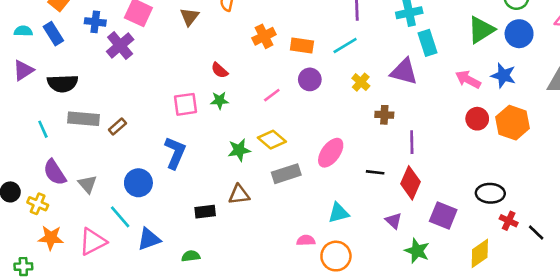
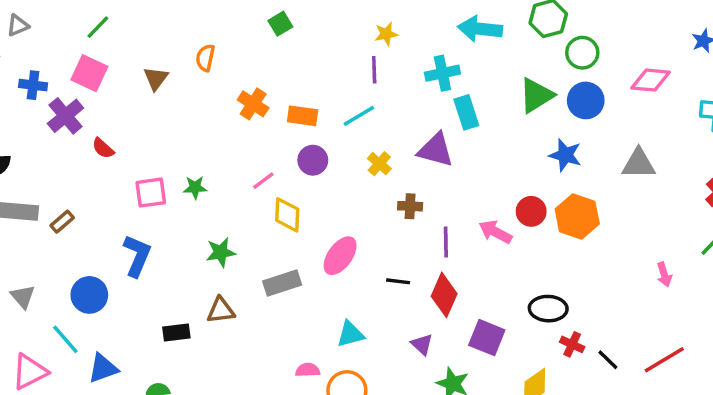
orange cross: (264, 36) -> (253, 104), turned -30
red semicircle: (220, 70) -> (103, 148), moved
pink arrow: (468, 79) -> (495, 232), moved
yellow diamond: (272, 140) -> (287, 215), moved, turned 52

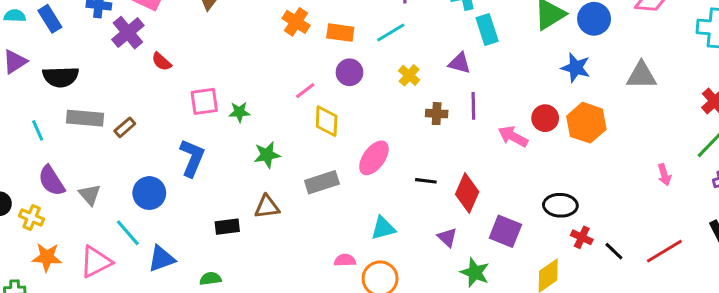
purple triangle: (436, 150) -> (460, 63), size x0.7
green star: (195, 187) -> (239, 112), moved
purple line: (446, 242) -> (473, 106), moved

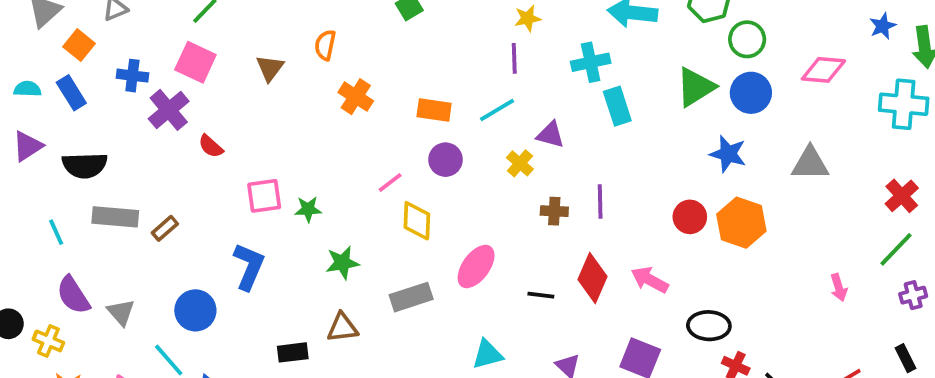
orange cross: (296, 22) -> (356, 97), moved
purple triangle: (460, 63) -> (550, 135), moved
pink arrow: (513, 136) -> (650, 280), moved
red diamond: (467, 193) -> (592, 278), moved

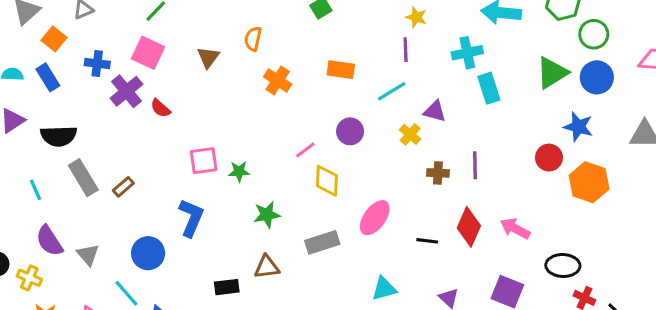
yellow star: (528, 18) -> (416, 17), turned 30
orange rectangle: (434, 110) -> (341, 70), moved
red semicircle: (211, 146) -> (160, 108), moved
gray rectangle: (115, 217) -> (83, 178), turned 54
red circle: (690, 217) -> (549, 158), moved

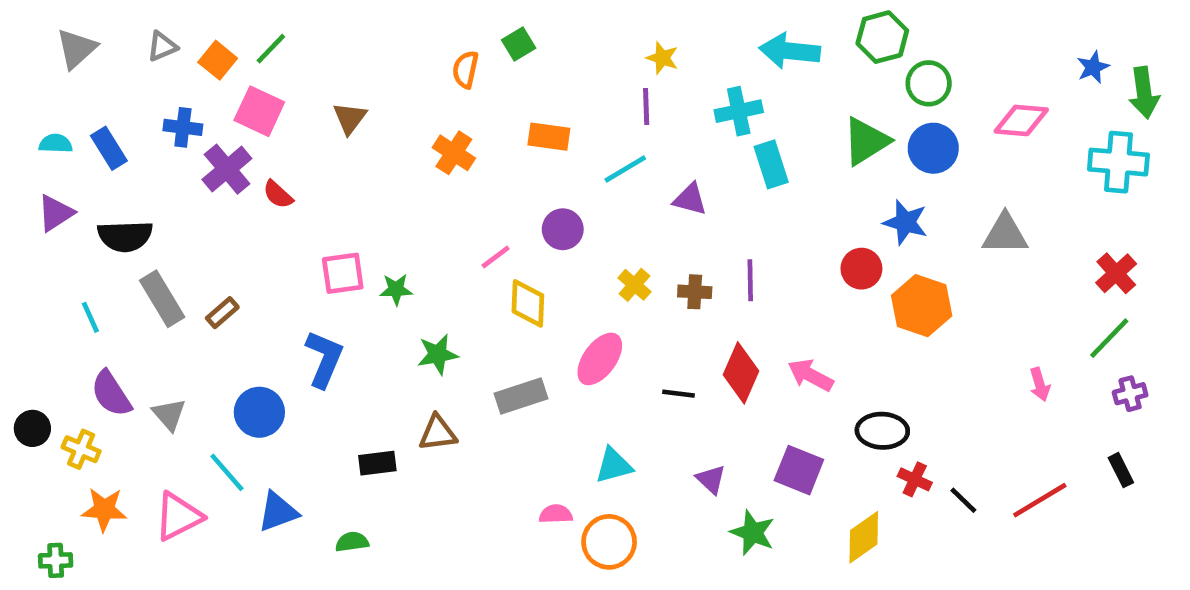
orange square: (54, 39) -> (218, 60), moved
orange semicircle: (253, 39) -> (465, 69), moved
yellow cross: (410, 134) -> (635, 285), moved

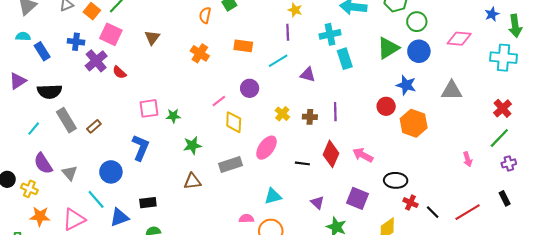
cyan semicircle: (56, 144) -> (23, 36), moved
cyan line: (90, 317) -> (34, 129), turned 64
black rectangle: (377, 463) -> (148, 203), moved

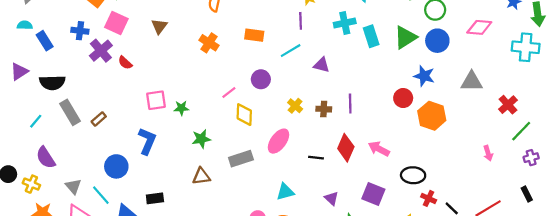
cyan rectangle: (345, 59) -> (371, 36), moved
red cross: (503, 108) -> (508, 105), moved
gray triangle: (70, 173) -> (73, 186), moved

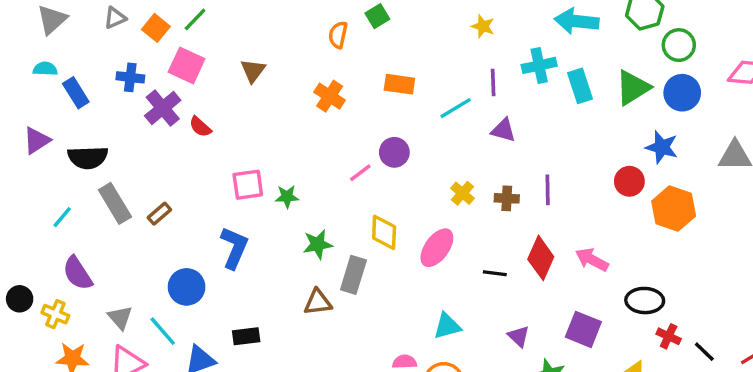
purple line: (301, 21) -> (493, 82), moved
purple circle: (261, 79) -> (394, 152), moved
yellow diamond: (244, 115) -> (384, 232), moved
gray rectangle: (241, 159) -> (353, 275), moved, turned -55

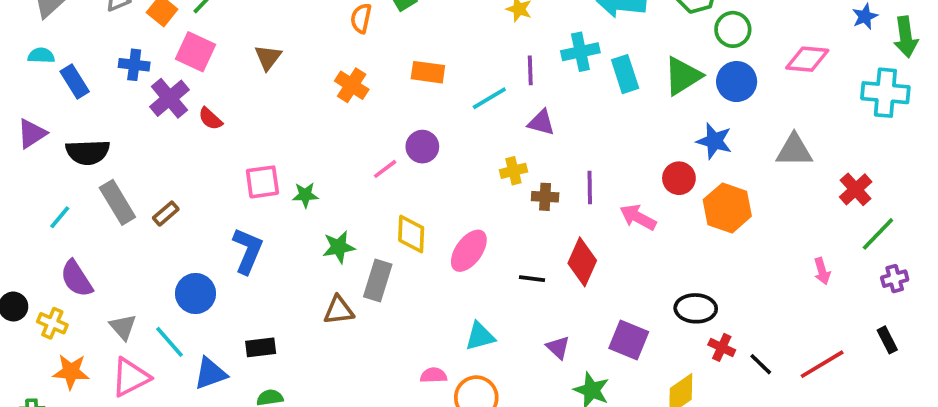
yellow cross: (462, 193) -> (513, 171), moved, turned 35
pink arrow: (592, 260) -> (638, 217), moved

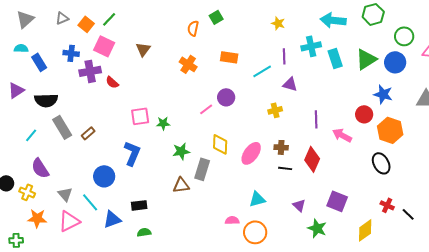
green circle: (733, 29) -> (404, 36), moved
purple cross: (169, 98) -> (90, 71), turned 30
brown cross: (545, 197) -> (281, 147), moved
black ellipse: (696, 308) -> (381, 163), moved, turned 60

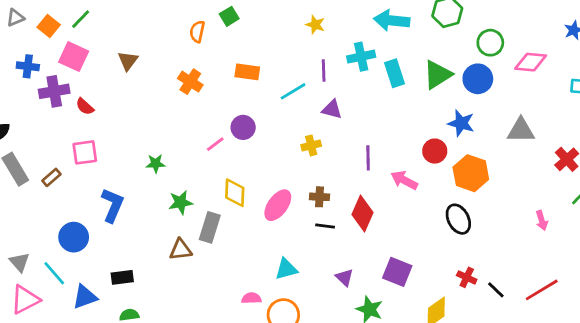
pink square: (140, 116) -> (85, 152), moved

